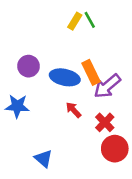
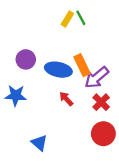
red cross: (105, 122) -> (101, 102), moved

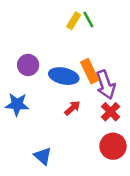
purple arrow: (97, 77) -> (106, 85), turned -70
red arrow: (66, 99) -> (72, 108), turned 91

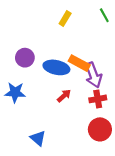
green line: (88, 19) -> (104, 15), moved
orange rectangle: (90, 71) -> (79, 63), turned -36
red cross: (111, 112) -> (98, 99), turned 35

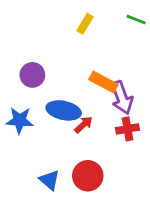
green line: (104, 15) -> (136, 20), turned -40
blue ellipse: (56, 67) -> (64, 110), moved
red circle: (100, 129) -> (88, 176), moved

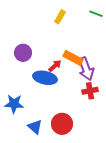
blue star: (20, 120) -> (14, 104), moved
red arrow: (84, 125) -> (55, 66), moved

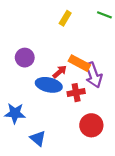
red cross: (90, 91) -> (76, 93), moved
red circle: (62, 124) -> (91, 125), moved

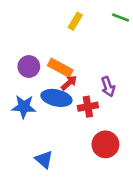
orange rectangle: (79, 63) -> (60, 68), moved
purple arrow: (94, 75) -> (108, 87), size x0.7
blue star: (15, 113) -> (24, 107), moved

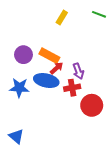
purple arrow: (108, 87) -> (78, 71), moved
red circle: (105, 144) -> (92, 105), moved
blue triangle: (44, 159) -> (16, 136), moved

